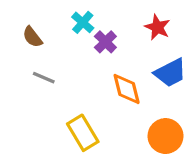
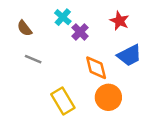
orange circle: (166, 136) -> (108, 97), moved

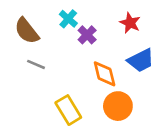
brown semicircle: (25, 28) -> (27, 31), size x1.5

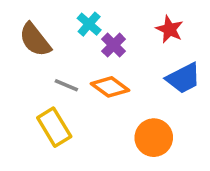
gray line: (36, 64) -> (66, 85), moved
orange diamond: (105, 74) -> (110, 87), moved, turned -40
yellow rectangle: (68, 110) -> (54, 127), moved

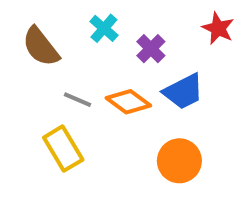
red star: (169, 29) -> (218, 28), moved
purple cross: (114, 45) -> (151, 49), moved
blue trapezoid: (183, 78) -> (183, 92), moved

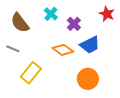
gray line: (77, 100) -> (13, 49), moved
yellow rectangle: (63, 149) -> (31, 73), turned 70

